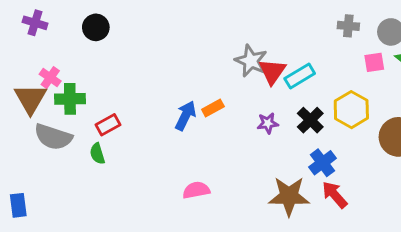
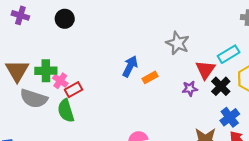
red triangle: (272, 71) -> (205, 70), moved
cyan rectangle: (300, 76) -> (229, 54), moved
pink cross: (50, 78) -> (60, 81), moved
blue arrow: (186, 116) -> (130, 66), moved
green semicircle: (97, 154) -> (66, 111), size x1.5

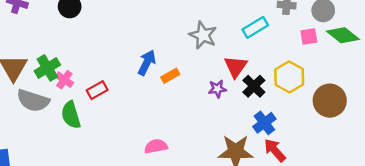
cyan rectangle: (229, 54) -> (255, 27), moved
green cross: (46, 71) -> (47, 68), turned -30
red rectangle: (74, 90) -> (97, 90), moved

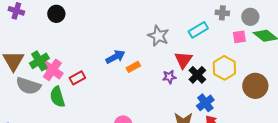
blue arrow: (147, 63) -> (115, 57), turned 36
pink cross: (64, 80) -> (52, 70), size x1.5

